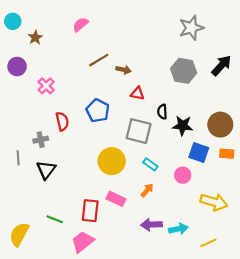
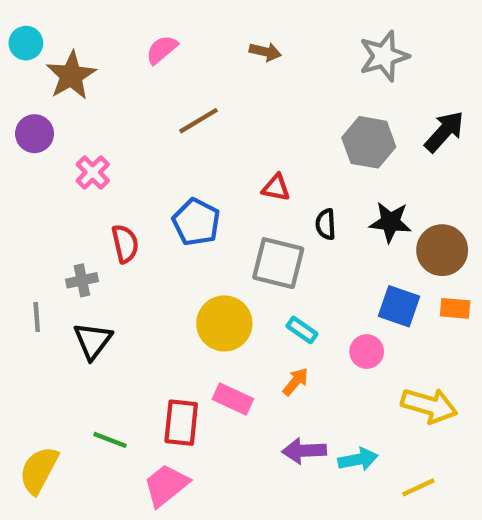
brown star: (35, 37) -> (71, 75), size x1.6
brown arrow: (124, 70) -> (265, 52), moved
black star: (183, 126) -> (390, 222), moved

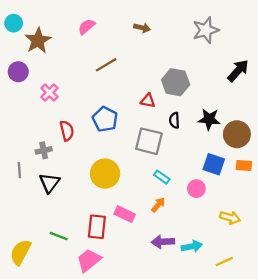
gray hexagon: (369, 142) -> (176, 82), moved
yellow circle: (224, 323) -> (105, 174), moved
yellow arrow: (429, 405) -> (230, 218), size x0.7

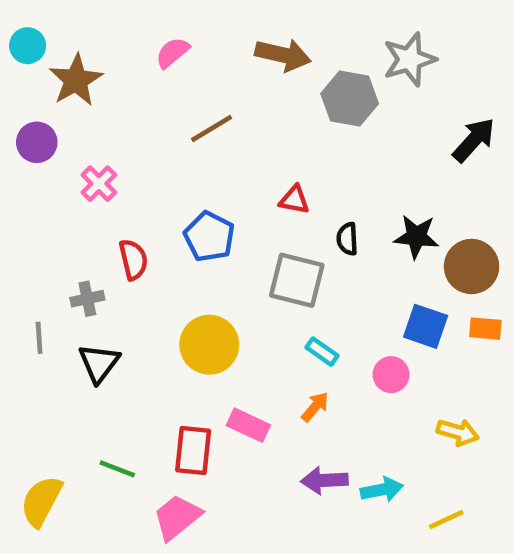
brown arrow: (142, 28) -> (283, 55), size x1.6
gray hexagon: (176, 82) -> (350, 99), moved

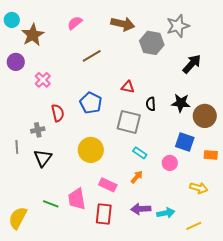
black arrow: (474, 140) -> (192, 64), moved
orange rectangle: (485, 329) -> (211, 155), moved
red rectangle: (193, 451) -> (104, 214), moved
pink trapezoid: (177, 517) -> (77, 199), moved, turned -60

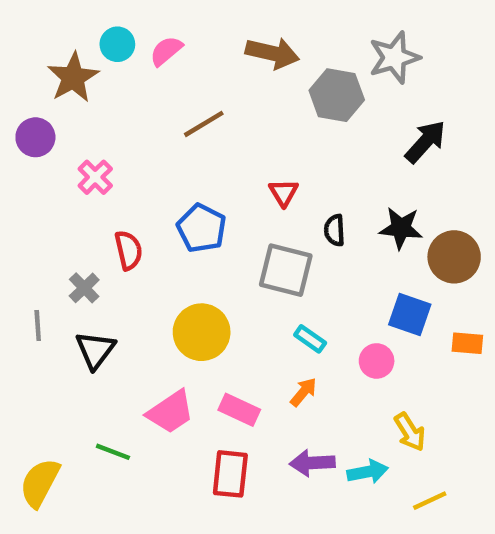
cyan circle: (12, 20) -> (117, 44), moved
red triangle: (128, 87) -> (284, 193), turned 48
gray cross: (38, 130) -> (84, 288), turned -32
yellow arrow: (199, 188) -> (410, 432), moved, turned 42
pink trapezoid: (77, 199) -> (171, 412), moved, turned -115

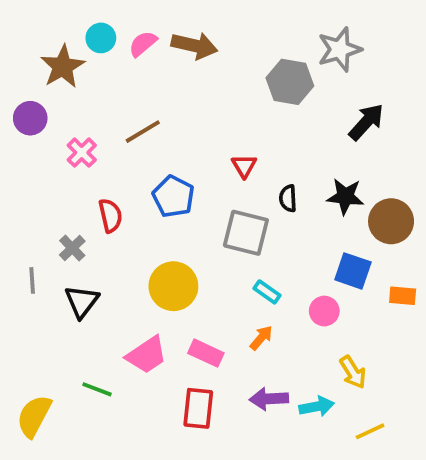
brown arrow: (272, 53) -> (194, 46), moved
brown line: (204, 124) -> (143, 132), moved

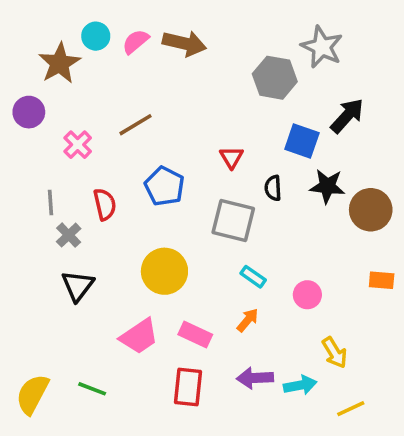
gray star: (340, 49) -> (322, 47), turned -30
blue square: (353, 271) -> (302, 141), moved
gray line: (32, 280) -> (51, 202), moved
green line: (97, 389) -> (92, 389), moved

